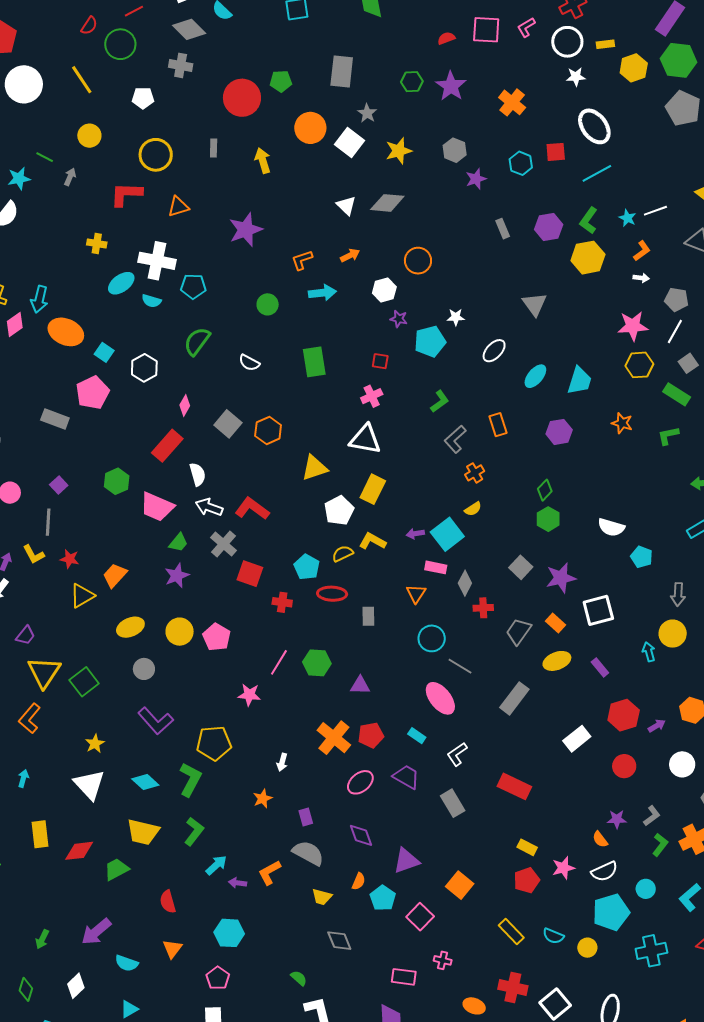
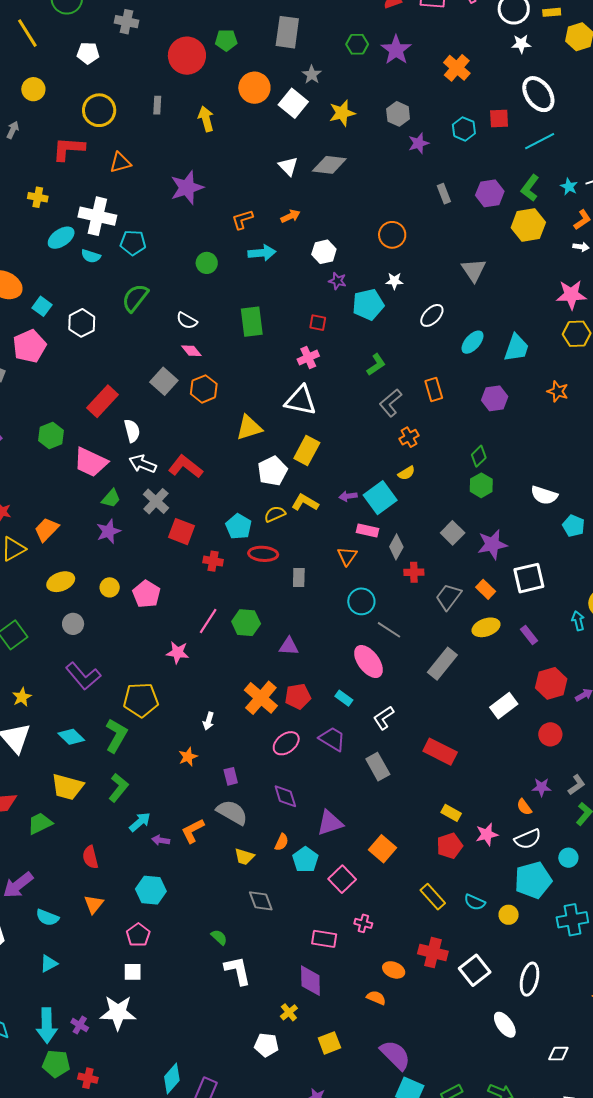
orange circle: (418, 261) -> (392, 235), moved
pink diamond: (185, 405) -> (191, 351), moved, turned -70
yellow circle: (180, 632) -> (110, 587), size x0.7

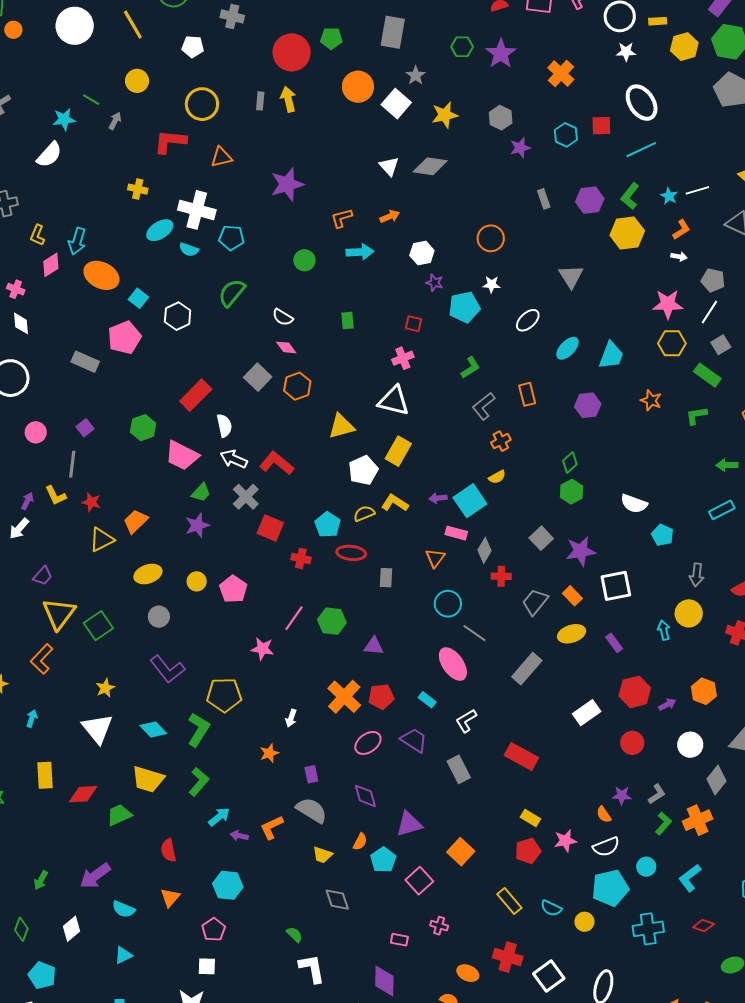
yellow arrow: (206, 119) -> (288, 99), moved
green rectangle: (252, 322) -> (348, 320), size x0.6
pink rectangle: (324, 939) -> (399, 940), size x0.7

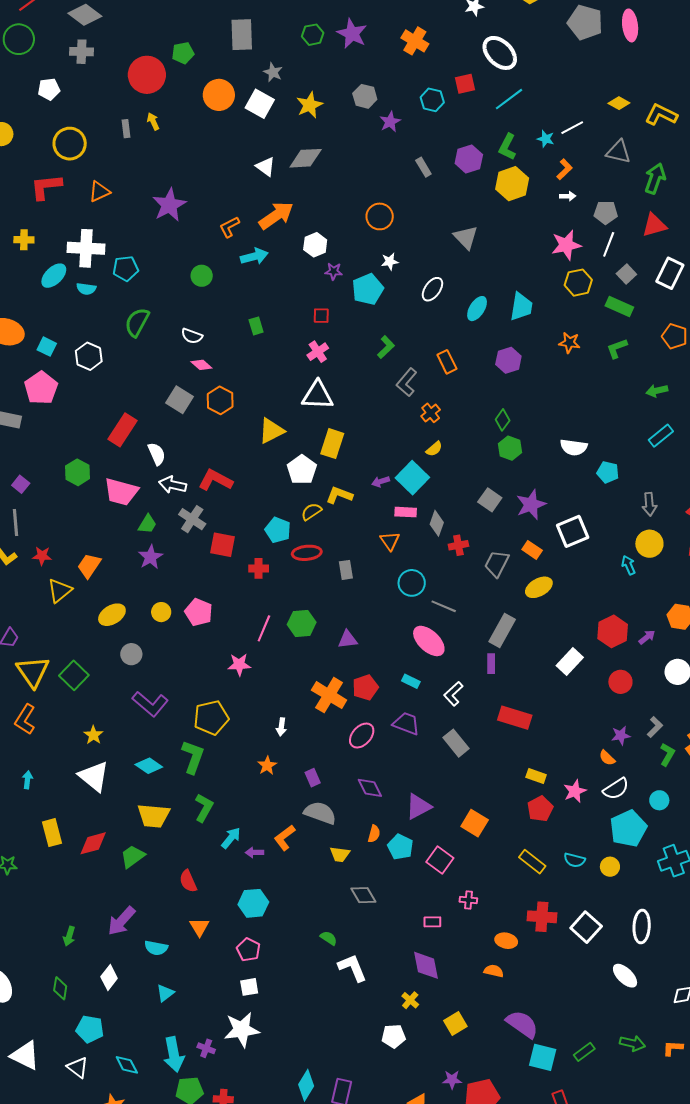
yellow arrow: (288, 99) -> (153, 121), size x0.7
orange arrow: (390, 216) -> (276, 215), size x1.8
purple rectangle: (614, 643) -> (491, 664), moved, turned 48

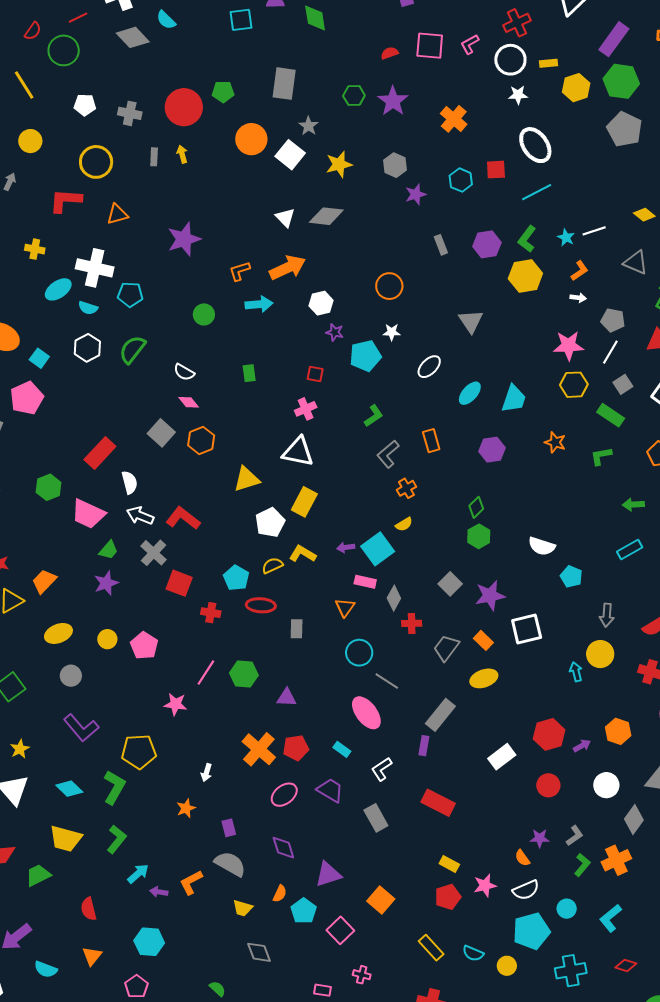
gray cross: (82, 52) -> (130, 113), moved
white hexagon: (89, 356) -> (87, 348), moved

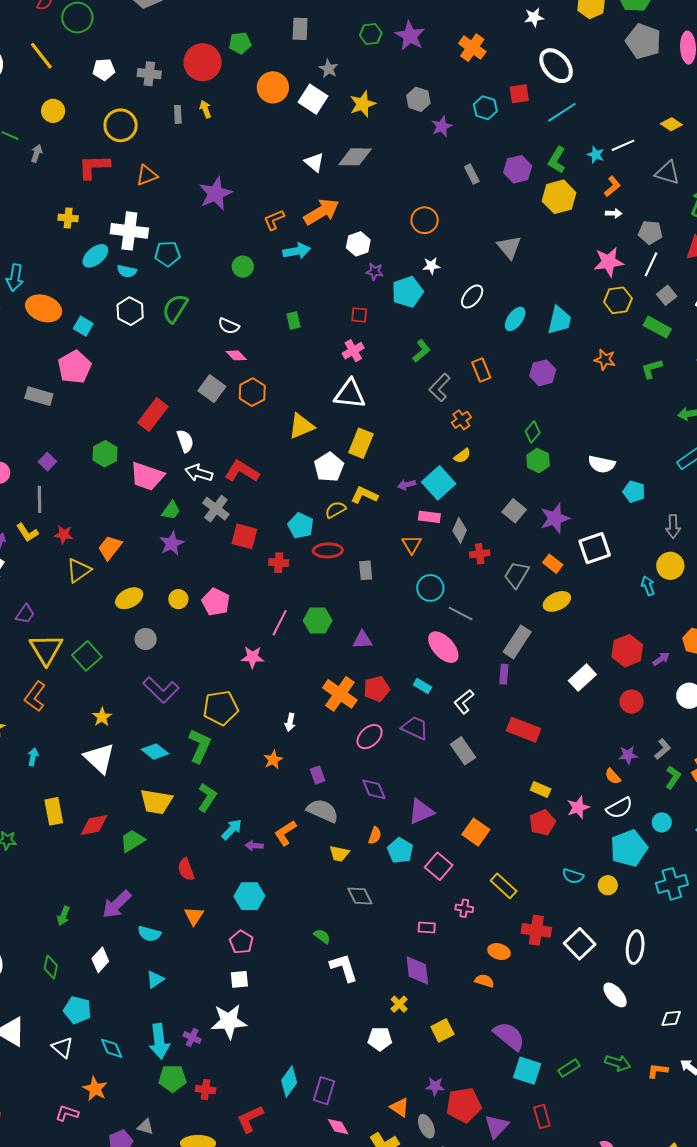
gray rectangle: (284, 84) -> (300, 29), size x0.7
yellow rectangle: (431, 948) -> (504, 886), moved

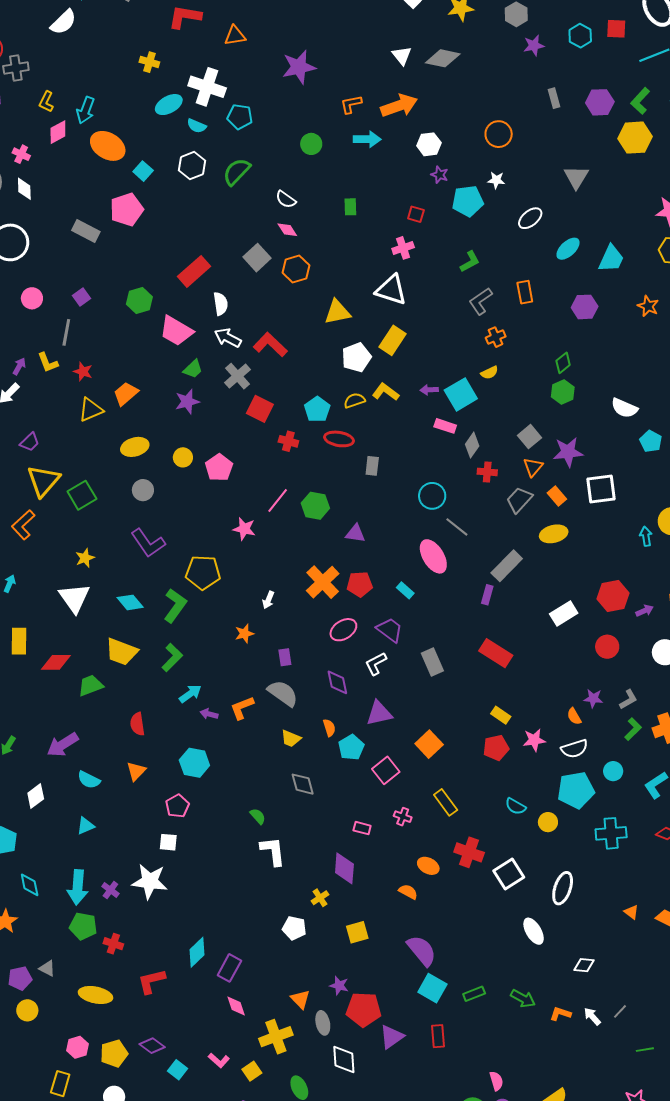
orange triangle: (412, 544) -> (533, 467), moved
white L-shape: (464, 702) -> (376, 664), moved
orange semicircle: (375, 836) -> (329, 728), turned -48

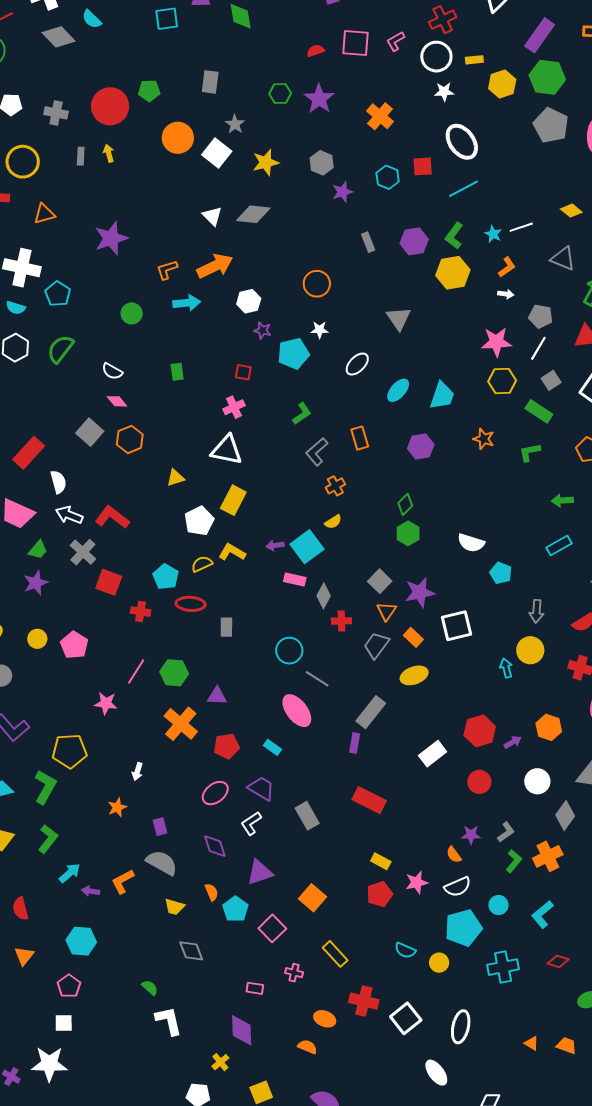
cyan pentagon: (240, 117) -> (58, 294), turned 30
yellow triangle: (337, 312) -> (175, 478), size x0.7
orange cross: (323, 582) -> (181, 724), moved

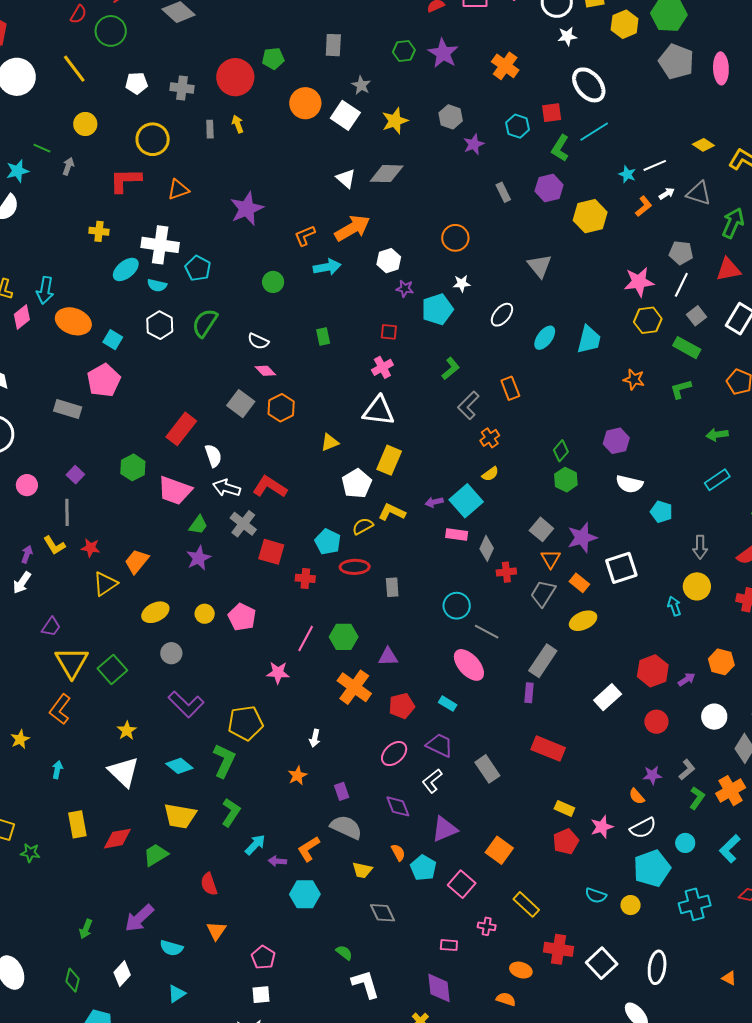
green L-shape: (454, 236) -> (560, 148), moved
white arrow: (506, 294) -> (667, 194), moved, turned -35
purple hexagon: (421, 446) -> (616, 441), moved
cyan hexagon: (81, 941) -> (305, 894), moved

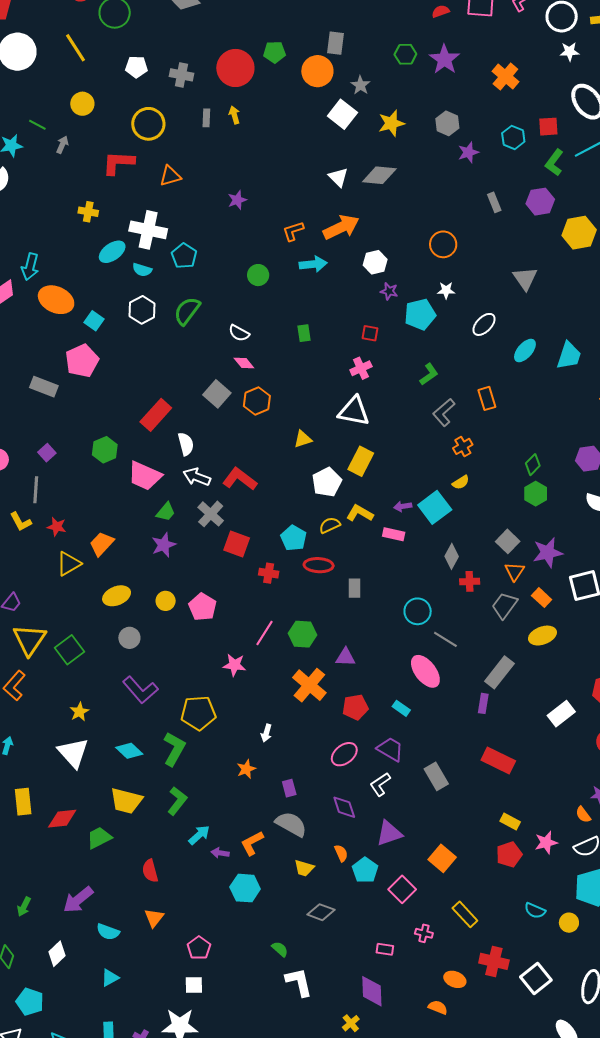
orange circle: (305, 103) -> (317, 71), moved
purple star: (247, 209) -> (237, 200), size x0.6
pink rectangle: (457, 535) -> (394, 534), moved
gray diamond: (382, 913) -> (321, 912), turned -48

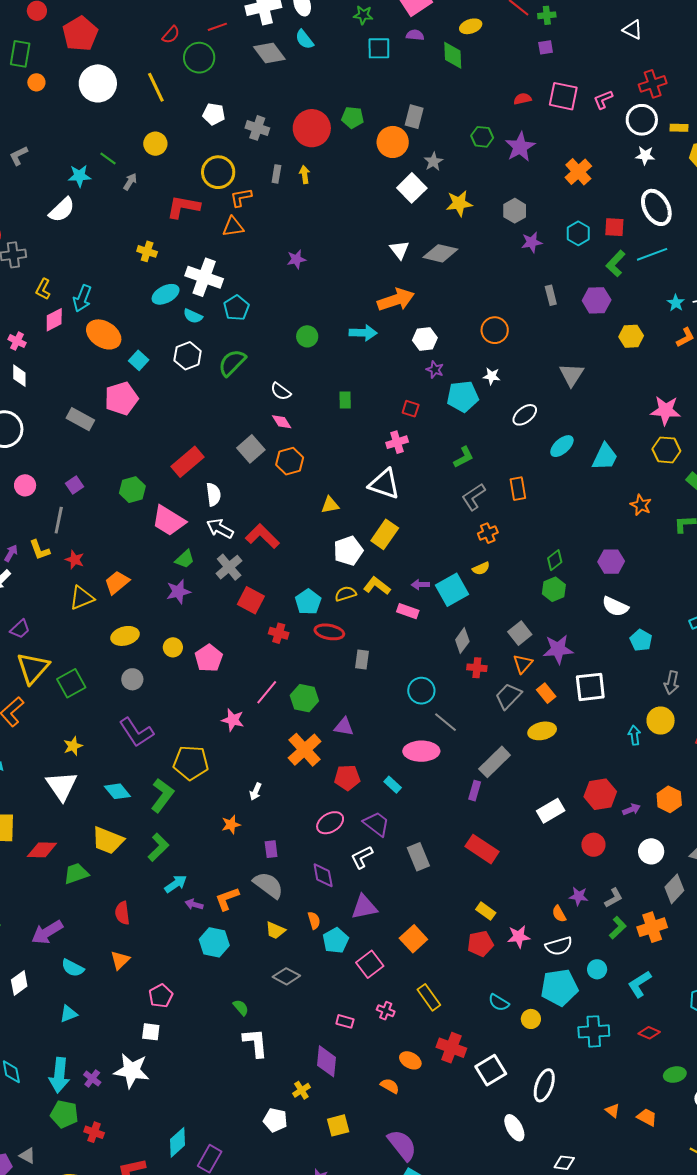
orange L-shape: (293, 231) -> (241, 197), moved
yellow hexagon: (579, 233) -> (631, 336), size x0.7
pink ellipse: (425, 671) -> (421, 751), turned -60

